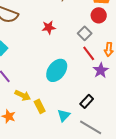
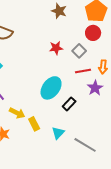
red star: (49, 27) -> (56, 48), moved
red line: (89, 53) -> (83, 71), turned -63
black rectangle: (87, 101) -> (69, 104), moved

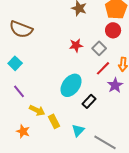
red line: (83, 71) -> (103, 68), turned -35

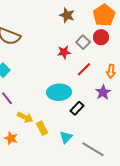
gray square: (99, 48) -> (83, 42), moved
red line: (103, 68) -> (84, 69), moved
cyan ellipse: (71, 85) -> (59, 92), turned 50

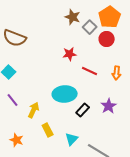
gray square: (83, 42) -> (90, 27), moved
red line: (84, 69) -> (90, 71), turned 70
purple star: (103, 92) -> (109, 106), moved
yellow arrow: (25, 117) -> (34, 110), moved, turned -91

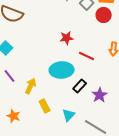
red star: (70, 54) -> (67, 38), moved
red line: (90, 71) -> (87, 56), moved
purple star: (109, 106) -> (100, 95), moved

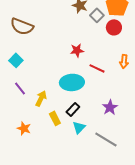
black rectangle: (80, 86) -> (73, 109), moved

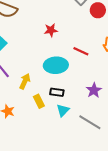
red star: (77, 50) -> (51, 30), moved
black rectangle: (73, 109) -> (57, 92), turned 56

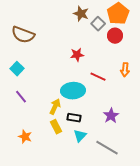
red star: (51, 30) -> (77, 55), moved
yellow arrow: (25, 81) -> (55, 107), moved

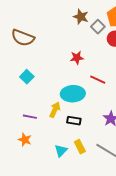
cyan square: (17, 69) -> (27, 77), moved
purple line: (21, 97) -> (30, 117), moved, turned -40
yellow rectangle: (56, 127) -> (80, 147), moved
cyan triangle: (80, 136) -> (61, 151), moved

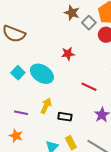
red line: (98, 80) -> (89, 87), moved
cyan ellipse: (73, 94) -> (42, 74), moved, turned 35

